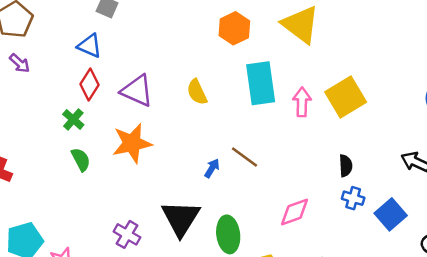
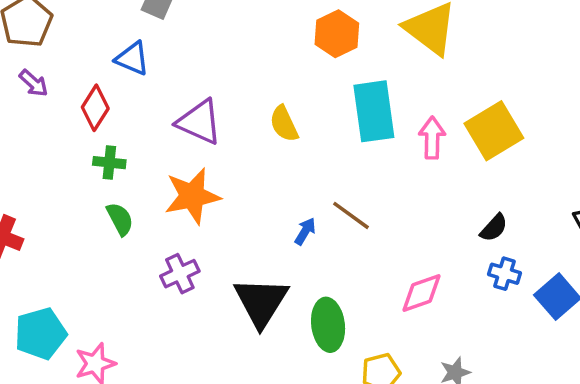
red diamond: (90, 85) -> (95, 108), moved
green cross: (73, 119) -> (109, 163), turned -35
black semicircle: (346, 166) -> (494, 228), turned 45
purple cross: (127, 234) -> (180, 274), moved, turned 35

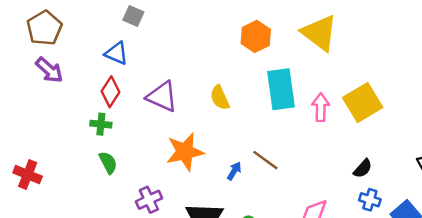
purple arrow: (33, 83) -> (49, 70), size x1.4
red diamond: (95, 108) -> (110, 92), moved
orange star: (192, 196) -> (185, 152), moved

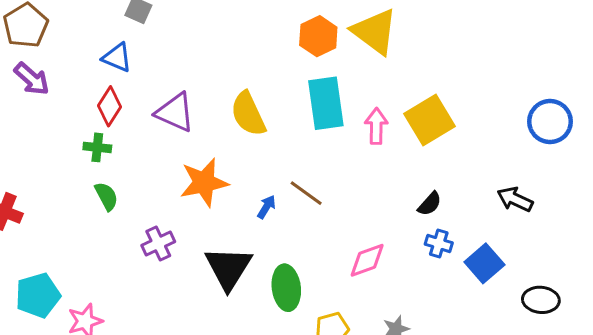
orange hexagon: (256, 36) -> (318, 36), moved
yellow semicircle: (220, 98) -> (248, 114), size x1.4

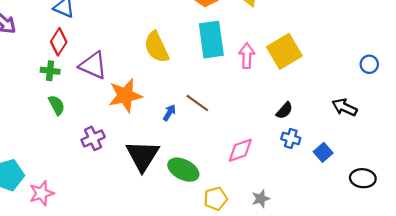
purple triangle: (175, 112) -> (93, 65), moved
blue circle: (550, 122) -> (369, 64), moved, size x0.6
blue square: (484, 263) -> (323, 152), size x0.7
green ellipse: (286, 288) -> (183, 170), turned -56

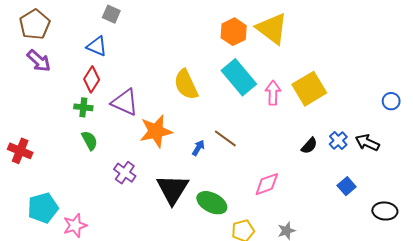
cyan rectangle: (211, 40) -> (239, 77), turned -32
purple cross: (93, 138) -> (125, 173), turned -30
blue cross: (291, 138) -> (338, 141), moved, turned 30

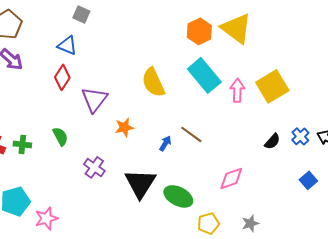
purple triangle: (125, 102) -> (94, 99), turned 44
green cross: (83, 107) -> (22, 144), moved
orange star: (156, 131) -> (124, 127), size x0.6

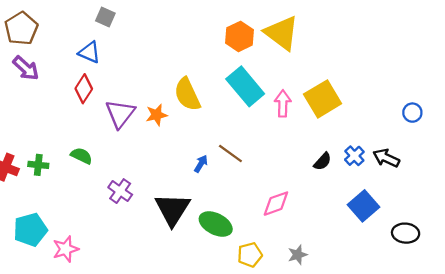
orange star: (124, 127) -> (157, 115), moved
green semicircle: (60, 136) -> (81, 156), turned -36
blue square: (308, 180) -> (363, 206), size x1.5

